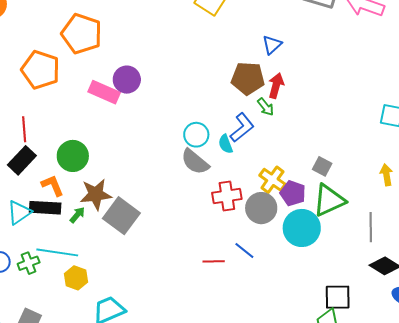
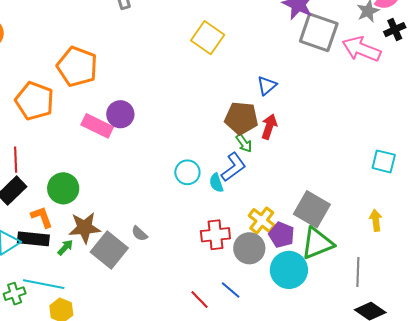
green arrow: (266, 107) -> (244, 143), moved
gray semicircle: (195, 162) -> (139, 234), moved, size x0.6
gray square: (322, 166) -> (312, 209), size x1.8
red line: (214, 261) -> (199, 300), turned 45

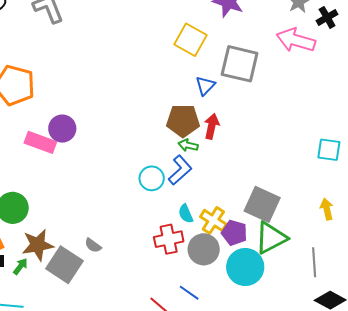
gray square: (319, 32) -> (240, 64), moved
yellow square: (208, 38) -> (190, 40), moved
green arrow: (244, 143) -> (188, 145), turned 144
cyan circle: (187, 172) -> (152, 178), moved
cyan semicircle: (216, 183) -> (186, 214), moved

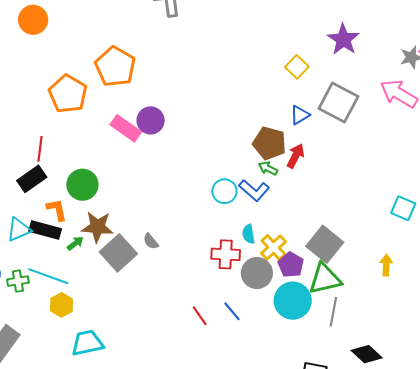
yellow square: (190, 40) -> (297, 67), size x0.7
blue L-shape: (180, 170) -> (254, 190), turned 68
gray line: (314, 262) -> (333, 312), moved

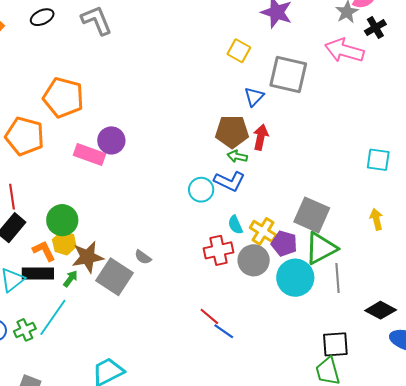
cyan line: (48, 276) -> (53, 317), turned -60
yellow hexagon: (61, 305) -> (64, 243), moved
blue line: (232, 311) -> (224, 331), moved

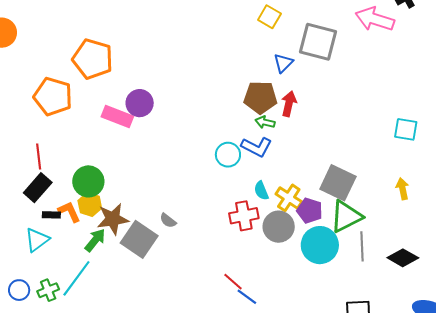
black rectangle: (38, 274) -> (51, 215), moved, size x0.6
green arrow: (70, 279) -> (95, 240), size x1.4
black diamond: (381, 310) -> (403, 258), moved

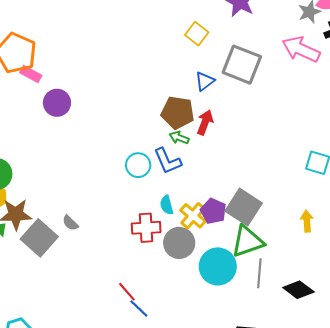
pink rectangle: (117, 117) -> (31, 74), moved, size x0.7
blue L-shape: (257, 147) -> (167, 161), turned 32
purple pentagon: (310, 211) -> (213, 211), moved

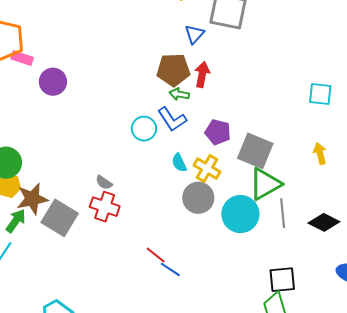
purple pentagon: (213, 211) -> (218, 132), moved
gray semicircle: (70, 223) -> (104, 183), moved
red cross: (146, 228) -> (105, 207), moved, turned 32

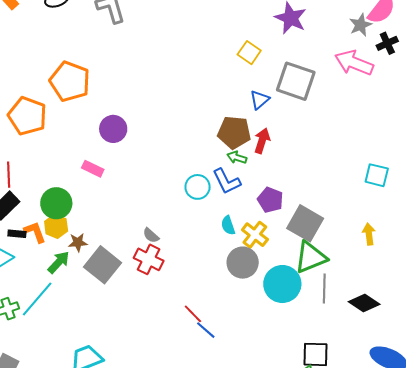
pink rectangle: (22, 58) -> (93, 169), moved
brown star: (32, 199) -> (78, 243), size x0.6

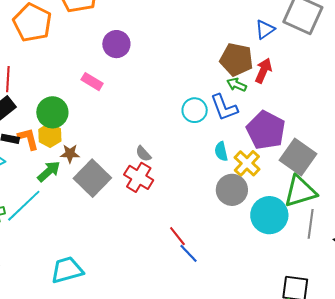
purple pentagon: (270, 200) -> (266, 130), size x1.5

